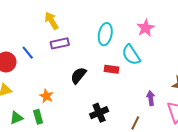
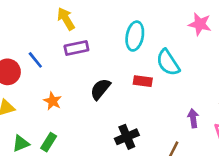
pink star: (146, 28) -> (200, 24), moved, turned -30
orange star: (46, 96) -> (53, 101), moved
green rectangle: (38, 117) -> (49, 142), turned 48

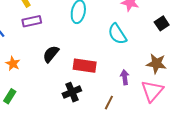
cyan semicircle: (168, 63) -> (117, 34), moved
red rectangle: (143, 81) -> (85, 66), moved, size x1.5

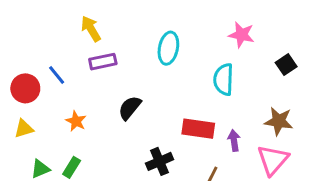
cyan semicircle: (117, 34) -> (224, 79), turned 35
red rectangle: (85, 66) -> (198, 129), moved

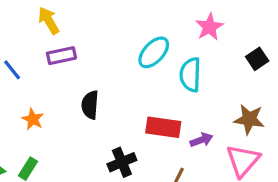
pink star: (241, 35) -> (209, 27), turned 30
cyan ellipse: (168, 48) -> (154, 52), moved, turned 32
black semicircle: (130, 108) -> (90, 105), turned -35
purple arrow: (234, 141) -> (201, 140), turned 78

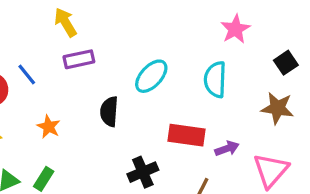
cyan ellipse: (154, 52) -> (151, 76), moved
brown star: (249, 119) -> (277, 108), moved

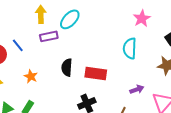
yellow arrow: (65, 22) -> (41, 14), turned 30
cyan ellipse: (151, 76) -> (70, 19), moved
red rectangle: (187, 135) -> (96, 73), moved

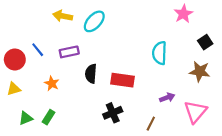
yellow arrow: (41, 14) -> (63, 16), turned -78
pink star: (142, 18) -> (183, 14), moved
purple rectangle: (49, 36) -> (69, 52), moved

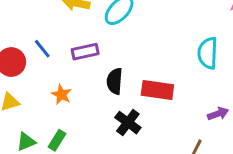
black cross: (113, 113) -> (128, 123), moved, turned -30

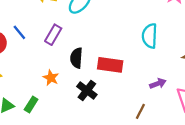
purple rectangle: (85, 52) -> (53, 35), turned -48
orange star: (61, 94) -> (51, 78), moved

